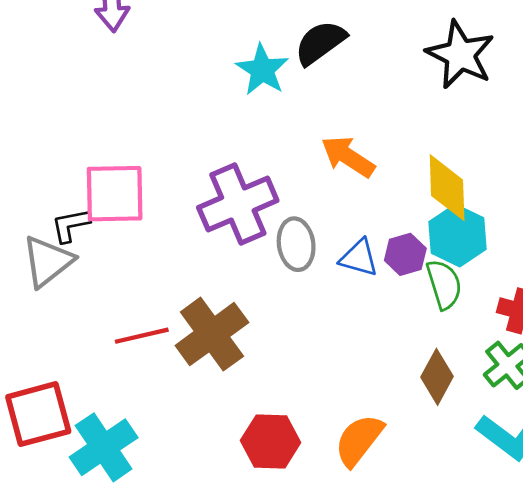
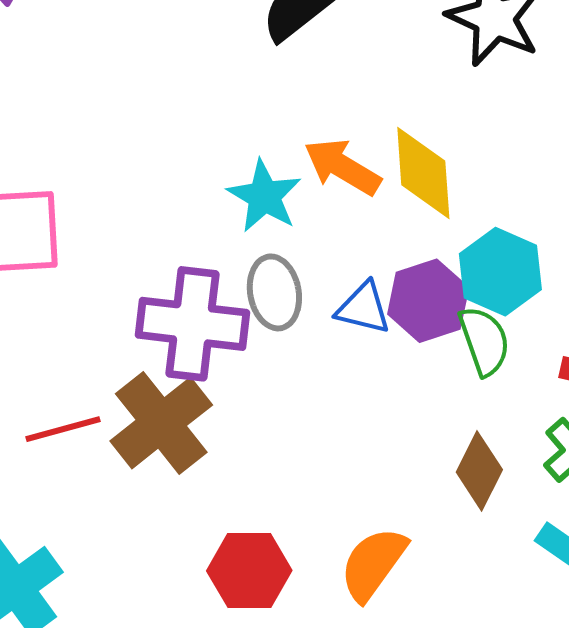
cyan star: (262, 70) -> (264, 196), moved
yellow diamond: (447, 188) -> (423, 173), moved
purple cross: (238, 204) -> (192, 324), moved, turned 32
purple hexagon: (405, 254) -> (428, 301), size x1.4

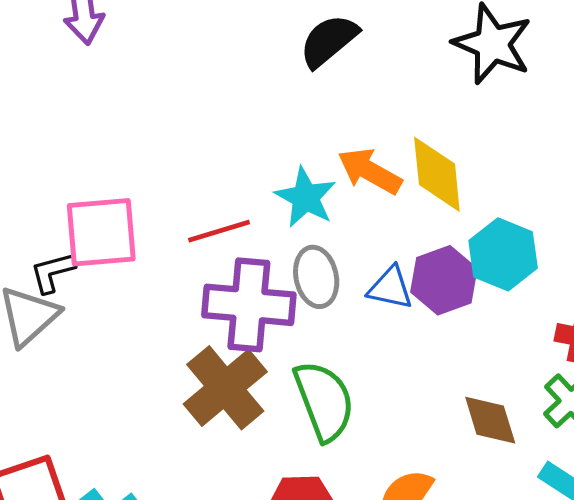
green semicircle: (484, 341) -> (324, 401), moved, size x1.4
red line: (63, 429) -> (219, 231), moved
brown diamond: (479, 471) -> (490, 420), turned -42

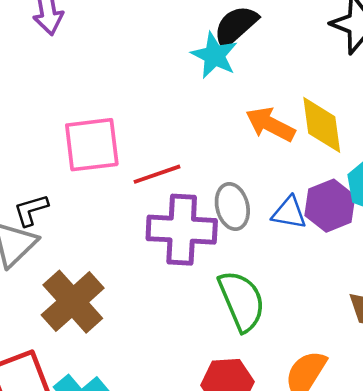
cyan star: (306, 197) -> (214, 55), moved
pink square: (101, 232) -> (92, 145), moved
brown cross: (225, 388) -> (73, 302), moved

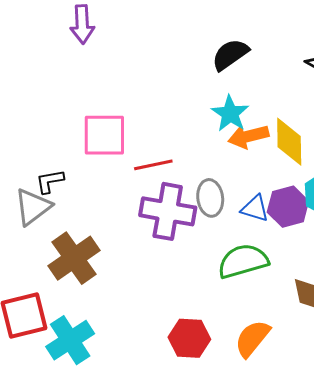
cyan star: (214, 55) -> (230, 114), moved
orange arrow: (270, 124) -> (248, 136), turned -48
green semicircle: (242, 301) -> (243, 261), moved, turned -90

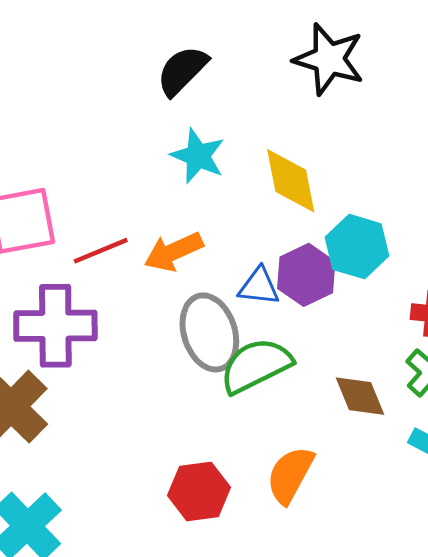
orange arrow: (248, 136) -> (174, 252), moved
gray ellipse: (210, 198) -> (209, 332), moved, size x1.4
purple cross: (168, 211) -> (55, 326), moved

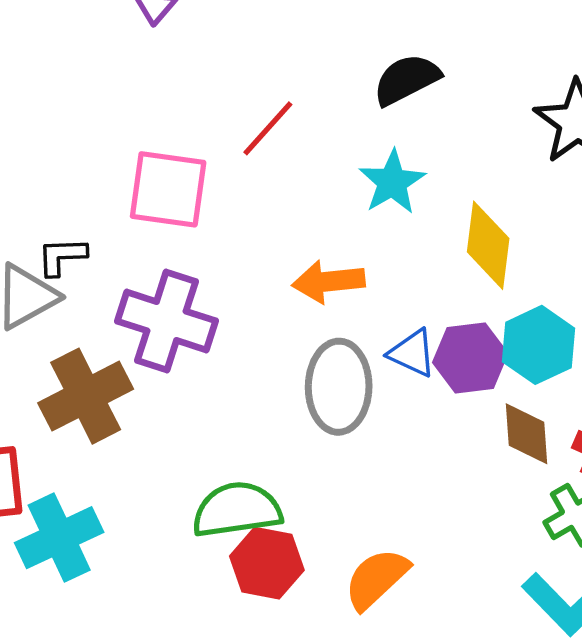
red line: (101, 251) -> (268, 128), moved, turned -44
green semicircle: (256, 366) -> (237, 510), moved
brown diamond: (360, 396) -> (527, 434), moved

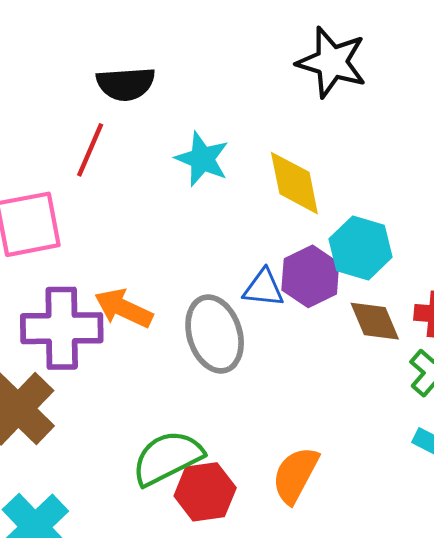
black semicircle: (407, 79) -> (126, 84), moved, turned -138
orange arrow: (328, 282) -> (124, 308), moved, turned 50

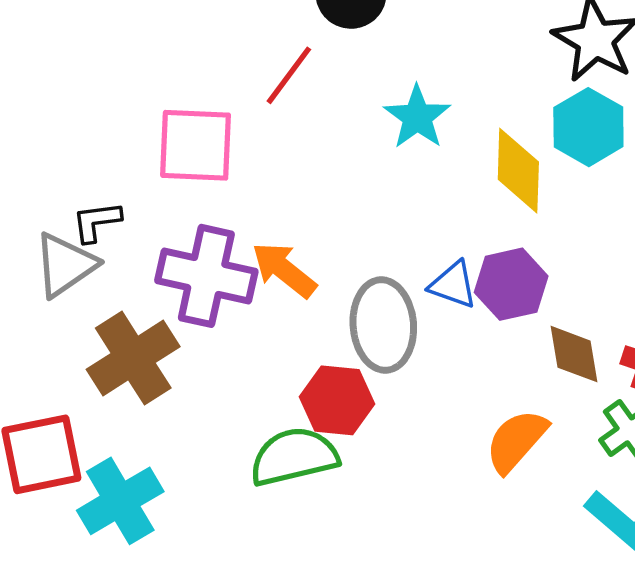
cyan hexagon: (361, 248) -> (588, 127), moved
orange semicircle: (295, 475) -> (516, 441), moved
red hexagon: (205, 492) -> (337, 400), moved

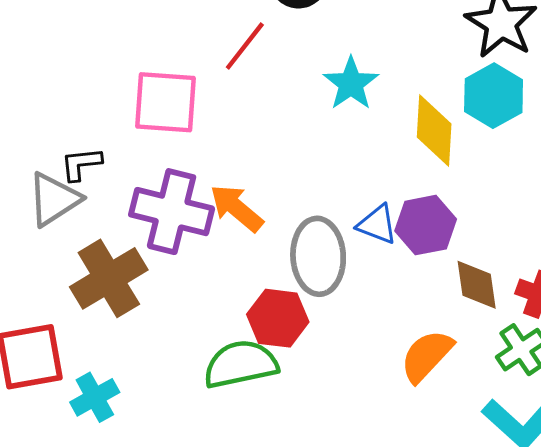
cyan cross: (120, 501) -> (95, 397), size x0.7

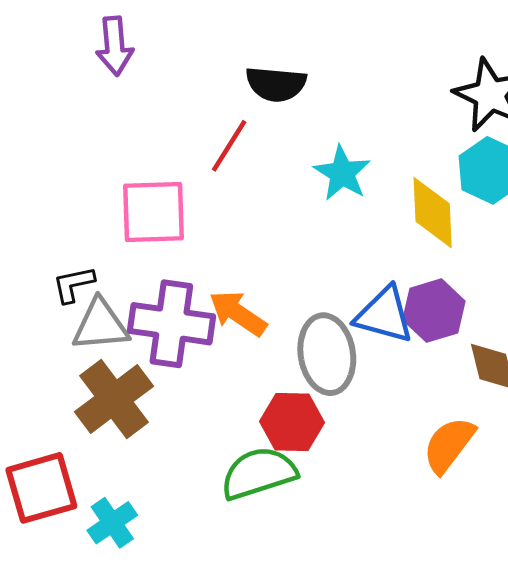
gray triangle: (54, 199) -> (101, 325), moved, turned 34
blue triangle: (377, 224) -> (384, 315), size x1.4

